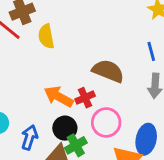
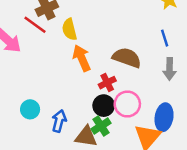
orange arrow: (59, 97) -> (82, 58), moved, turned 40
black circle: (65, 128) -> (104, 106), moved

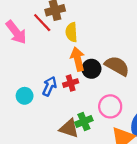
red cross: (107, 83) -> (71, 83), moved
black circle: (104, 106) -> (91, 69), moved
blue arrow: (59, 121) -> (49, 86), moved

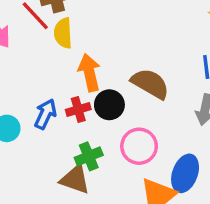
yellow semicircle: (71, 32) -> (63, 33), moved
black circle: (91, 69) -> (109, 105), moved
green cross: (84, 121) -> (89, 156), moved

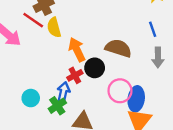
blue arrow: (45, 114) -> (63, 92), moved
green cross: (89, 156) -> (57, 106), moved
blue ellipse: (185, 173) -> (136, 99), moved

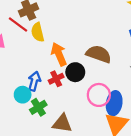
blue arrow: (63, 92) -> (34, 81), moved
cyan circle: (31, 98) -> (23, 95), moved

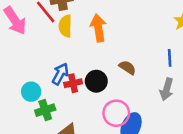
orange arrow: (59, 54) -> (98, 28), moved
brown semicircle: (99, 54) -> (127, 67), size x0.6
blue arrow: (34, 81) -> (60, 74), moved

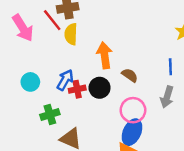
orange arrow: (98, 28) -> (105, 55), moved
cyan circle: (31, 92) -> (30, 82), moved
pink circle: (116, 113) -> (133, 110), moved

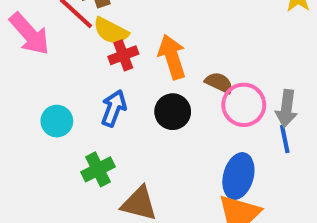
yellow semicircle: (71, 34) -> (111, 31), turned -55
blue line: (170, 67) -> (285, 139), moved
red cross: (77, 89) -> (123, 55), moved
pink circle: (133, 110) -> (244, 105), moved

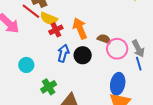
blue arrow: (114, 108) -> (63, 53), moved
gray arrow: (287, 108) -> (138, 49), turned -30

